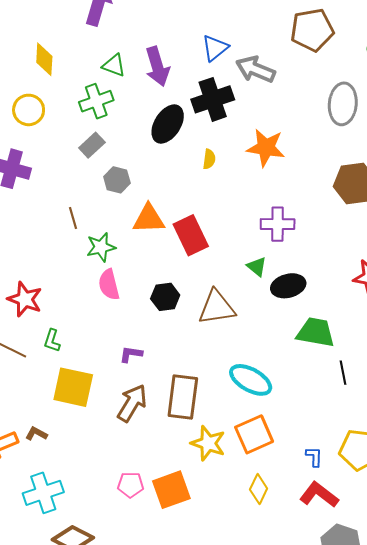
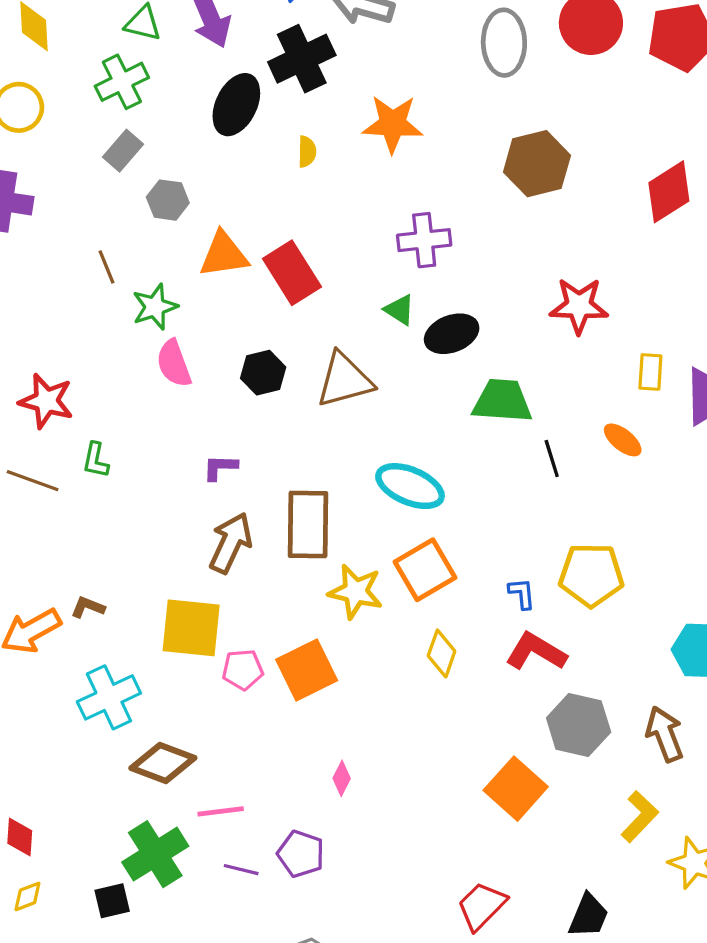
yellow square: (73, 387) -> (191, 628), moved

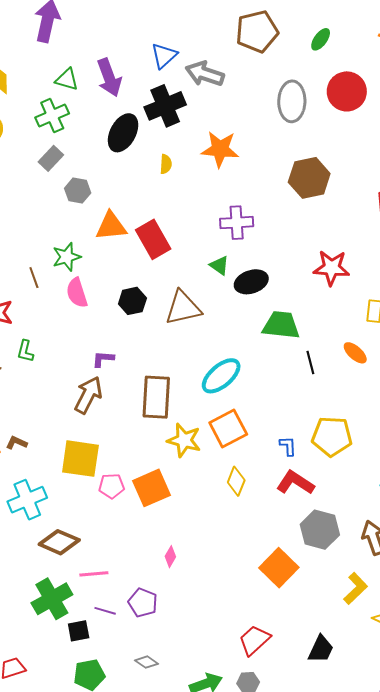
brown line: (106, 267) -> (34, 278), moved
cyan ellipse: (410, 486) -> (221, 376), turned -66
brown arrow: (231, 543) -> (88, 395), moved
black square: (112, 901) -> (79, 631), moved

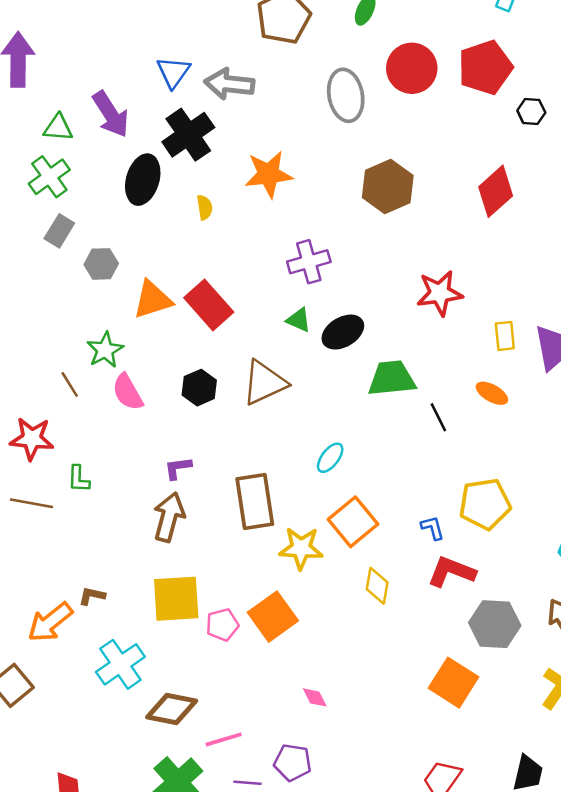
cyan ellipse: (221, 376) -> (330, 458), size x0.6
pink diamond: (170, 557) -> (315, 697), turned -45

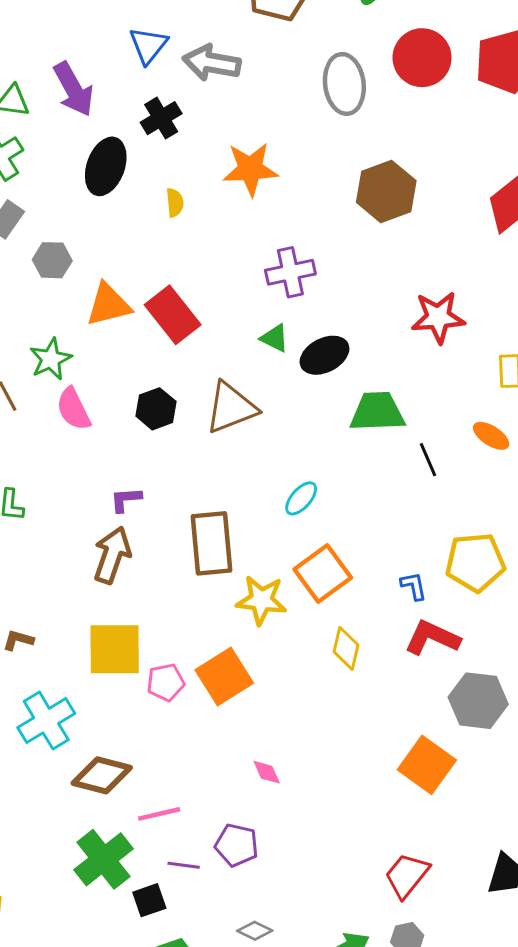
black cross: (188, 135) -> (161, 118), size x0.7

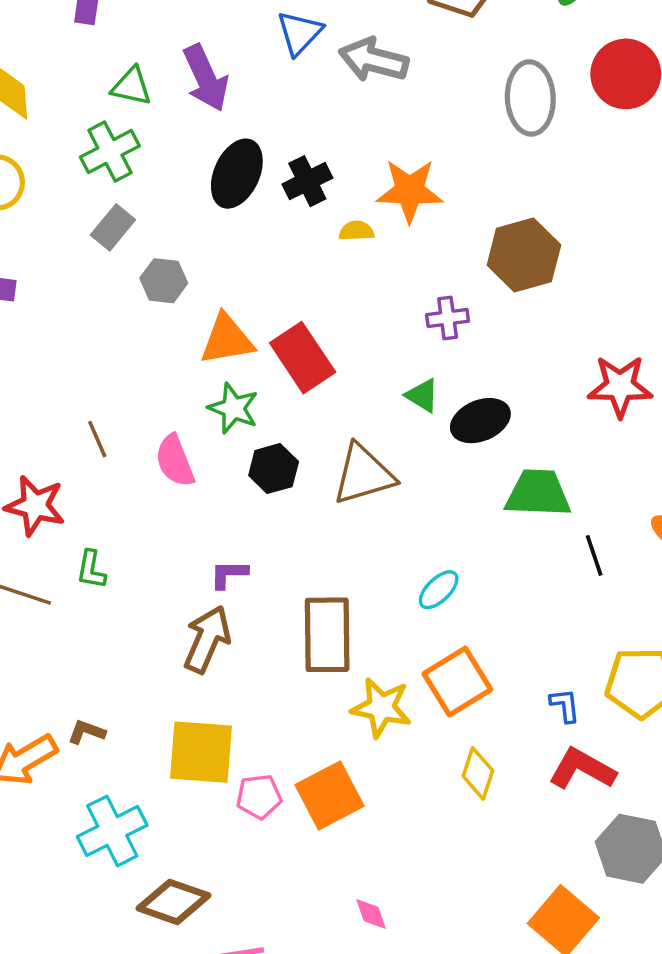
black cross: (161, 118) -> (307, 181), moved
brown hexagon: (386, 191) -> (524, 255), moved
yellow semicircle: (175, 203) -> (356, 231), moved, turned -92
purple cross: (290, 272) -> (448, 318), size x0.7
green star: (51, 359) -> (233, 408), moved, turned -30

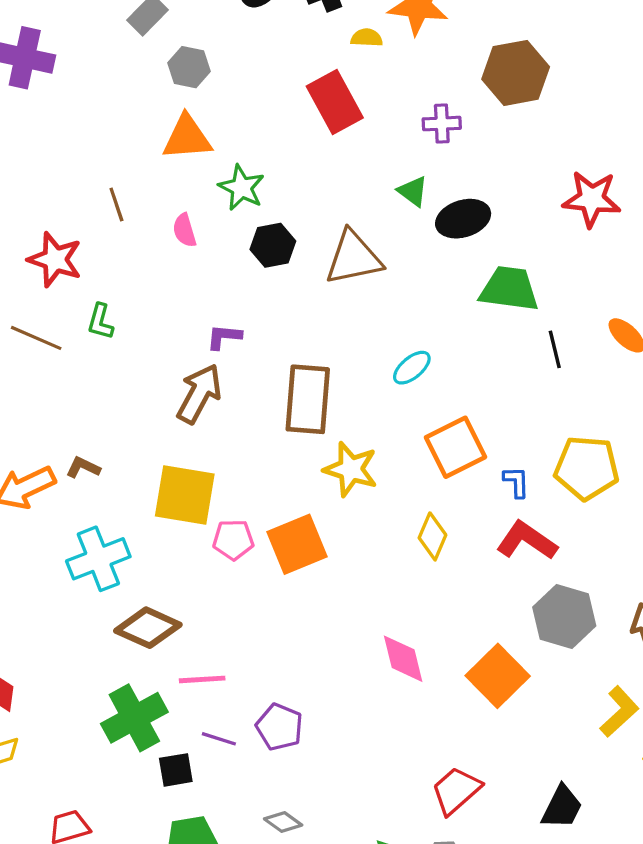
orange triangle: (227, 339) -> (187, 138), moved
red rectangle: (303, 358) -> (335, 102), moved
pink semicircle: (175, 461) -> (185, 230), size x0.7
orange square: (457, 682) -> (456, 447), moved
pink diamond: (371, 914) -> (403, 659), moved, size x1.6

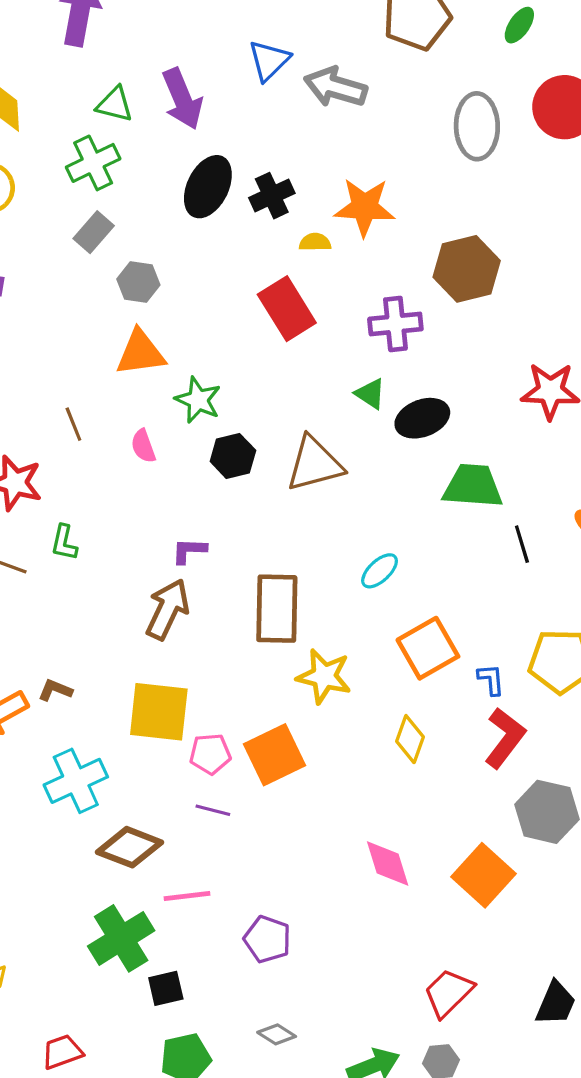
purple cross: (442, 124) -> (395, 324), size x1.4
red L-shape: (527, 541) -> (505, 738), turned 96
purple line: (219, 739) -> (213, 810), moved

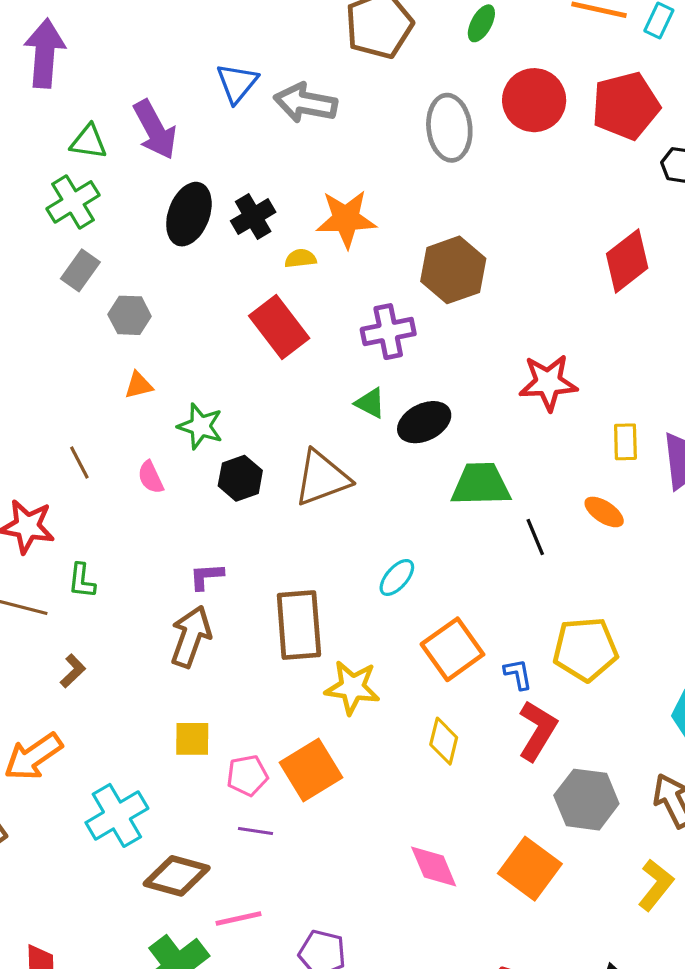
orange triangle: (140, 353) -> (139, 385), size x0.6
brown L-shape: (55, 690) -> (73, 671), moved, turned 120
yellow square: (159, 712) -> (192, 739), size x0.6

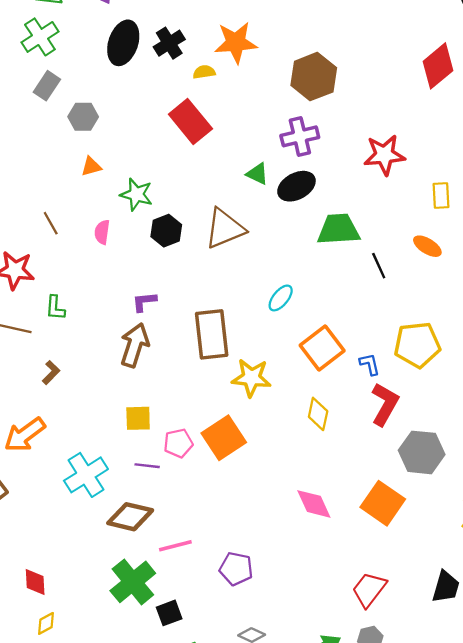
purple cross: (388, 332) -> (300, 136), moved
pink semicircle: (151, 477) -> (102, 232), turned 35
purple line: (255, 831) -> (147, 466), moved

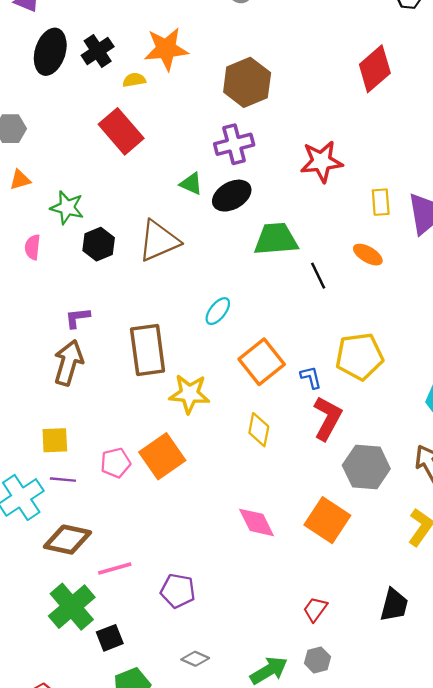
yellow square: (138, 418) -> (55, 440), moved
purple line: (147, 466) -> (63, 480), moved
red trapezoid: (369, 589) -> (315, 609), size x0.7

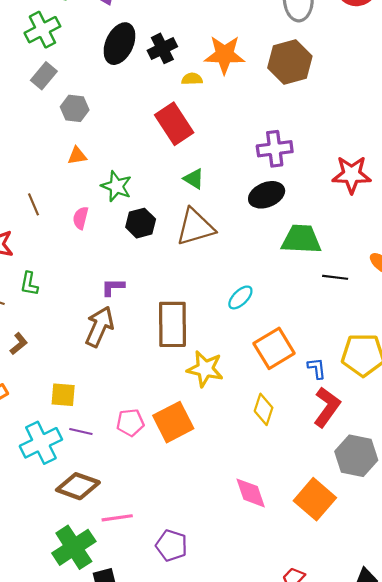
brown hexagon: (247, 82) -> (290, 62), moved
green triangle: (191, 184) -> (194, 179), moved
black line: (318, 276) -> (335, 277), turned -65
yellow square: (55, 440) -> (63, 395), moved

